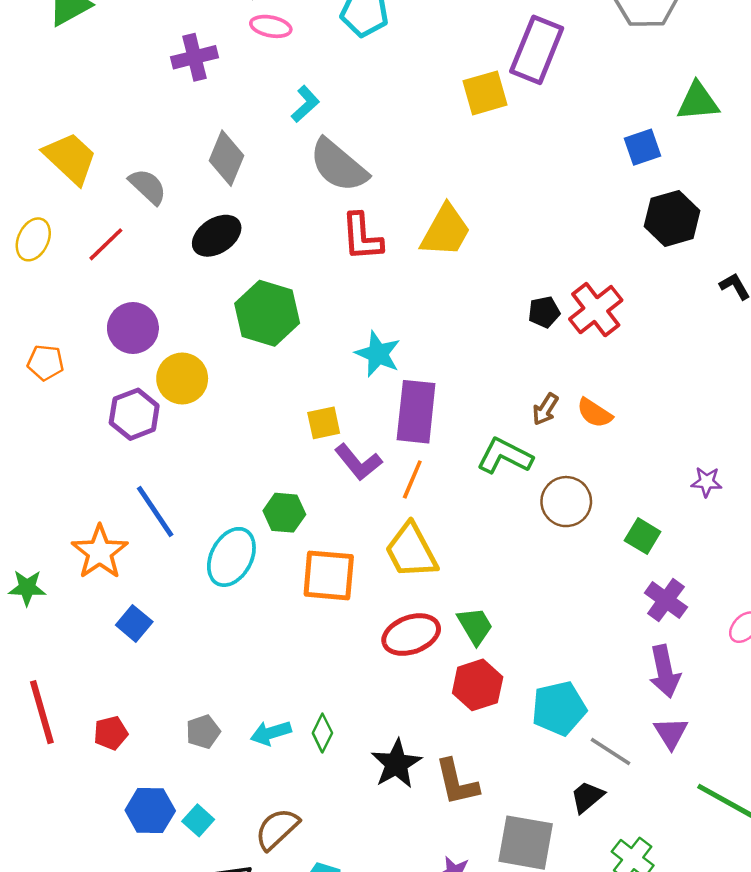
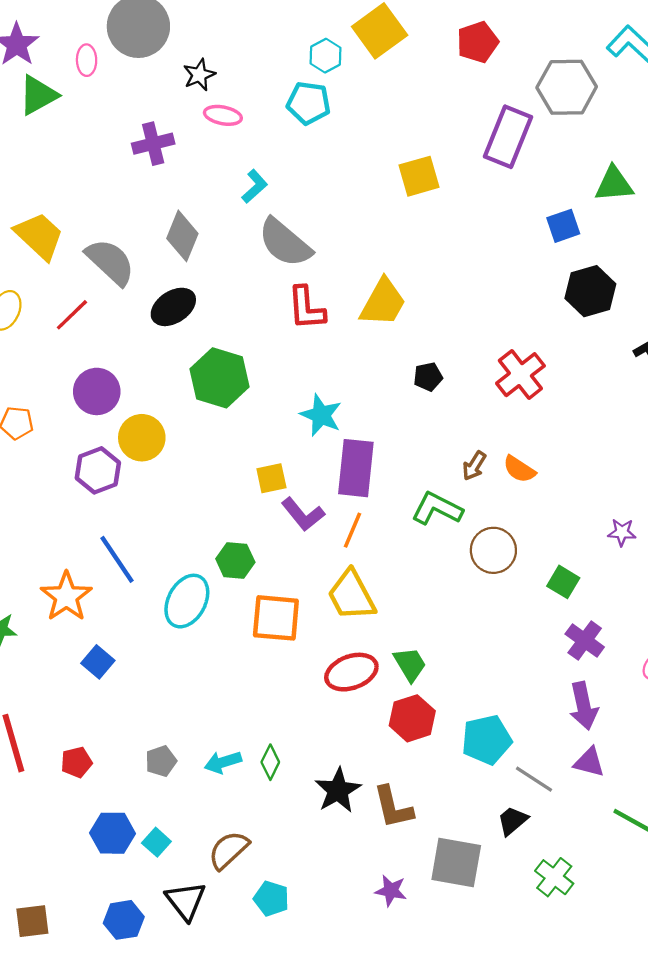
purple rectangle: (537, 50) -> (508, 137), moved
gray semicircle: (148, 186) -> (110, 262), size x1.4
black pentagon: (544, 312) -> (428, 377), moved
purple triangle: (671, 733) -> (589, 762), turned -44

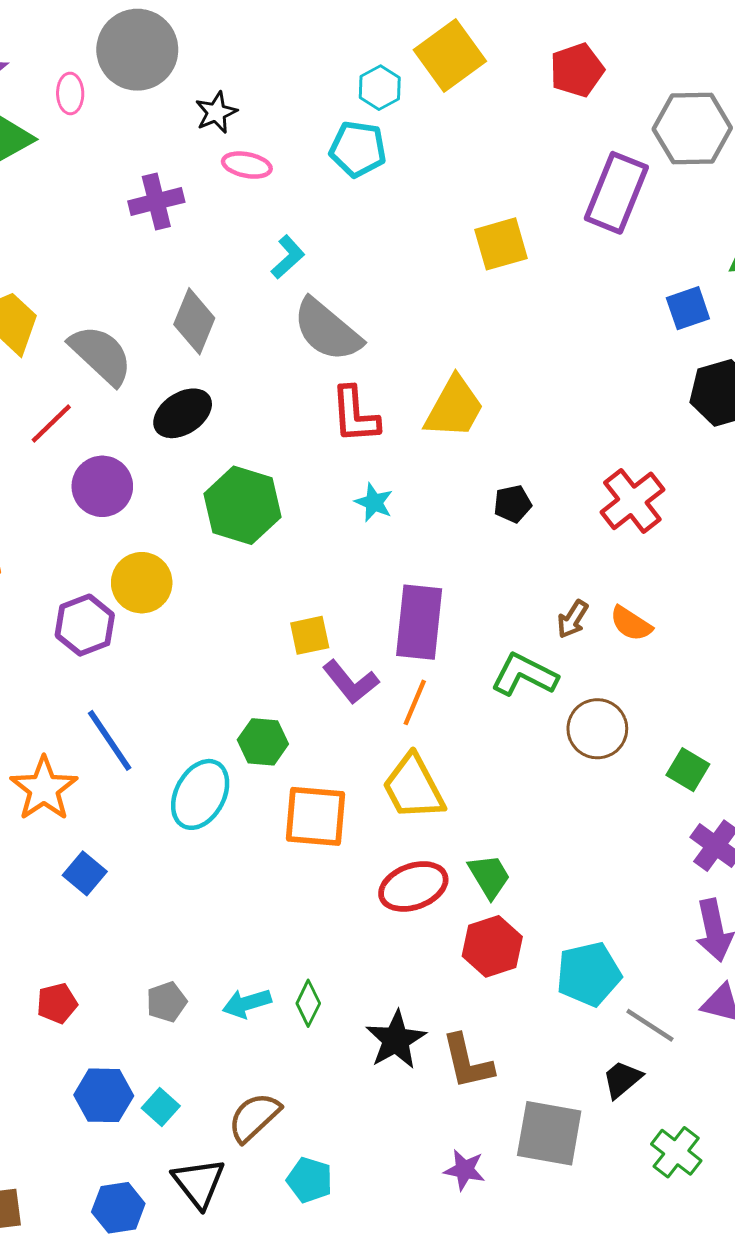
purple circle: (97, 391) -> (102, 486), moved
cyan star: (321, 415) -> (374, 502), moved, size x0.7

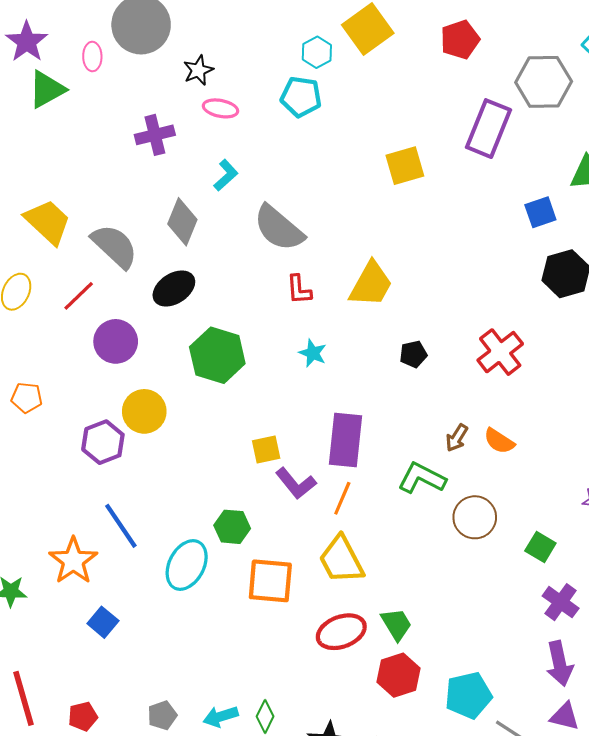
cyan L-shape: (288, 257) -> (226, 175), moved
red L-shape: (355, 415) -> (299, 290), size x0.7

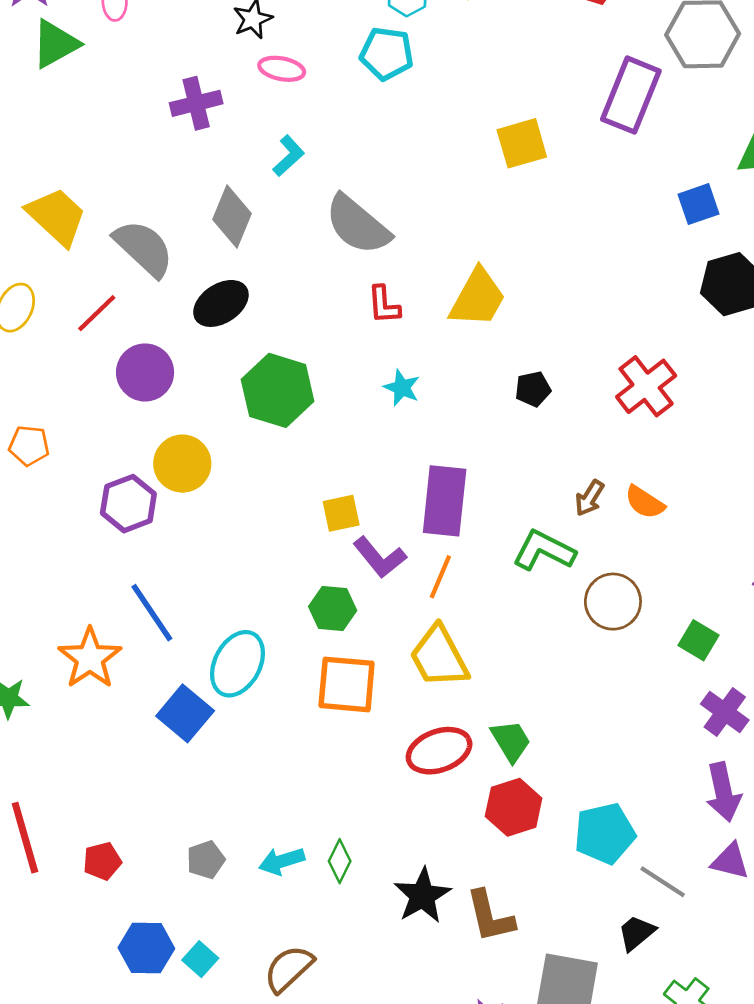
green hexagon: (232, 527) -> (333, 608), moved
blue square: (103, 622) -> (185, 713), moved, size x1.4

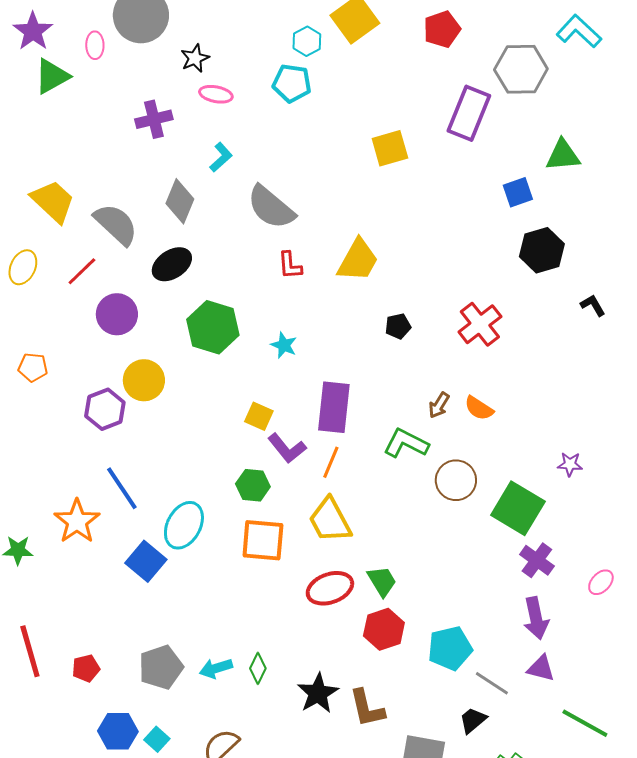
cyan star: (402, 388) -> (284, 345), moved
yellow square: (341, 513) -> (259, 416), turned 36
green square: (699, 640) -> (518, 508), size x1.8
gray pentagon: (206, 860) -> (161, 667), size x1.6

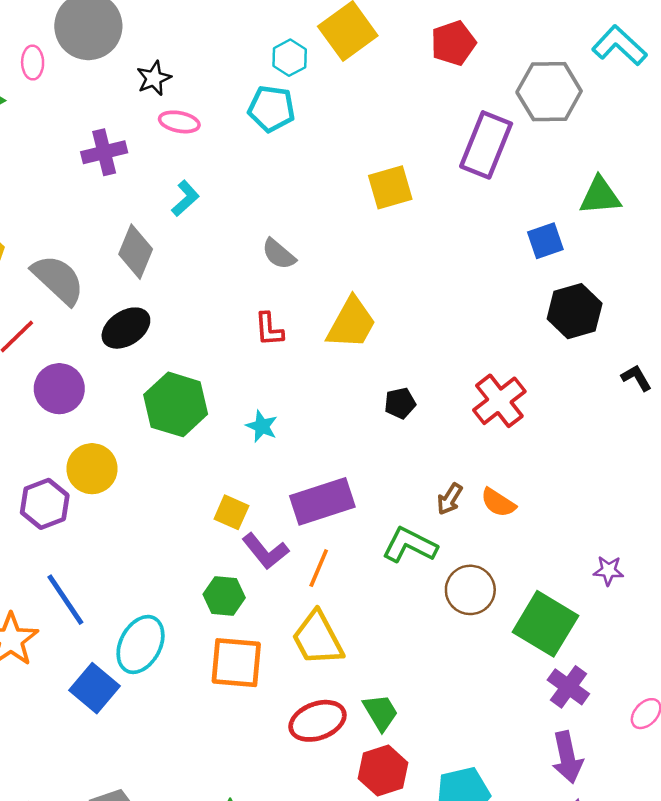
gray semicircle: (271, 207) -> (279, 254), moved, size x0.6
purple rectangle: (334, 407) -> (322, 501), turned 66

